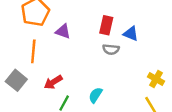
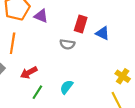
purple triangle: (63, 31) -> (41, 16), moved
gray semicircle: (111, 49) -> (67, 44), moved

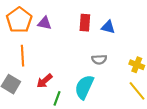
gray semicircle: (67, 44) -> (99, 59), moved
cyan semicircle: (66, 87) -> (84, 87), size x1.6

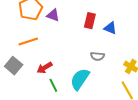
orange line: (22, 56) -> (28, 42), turned 66
green line: (57, 98) -> (53, 85), turned -56

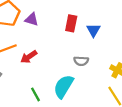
blue triangle: (110, 28) -> (94, 30), turned 40
red arrow: (45, 68) -> (29, 57), moved

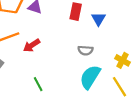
cyan semicircle: (64, 86) -> (90, 77), moved

